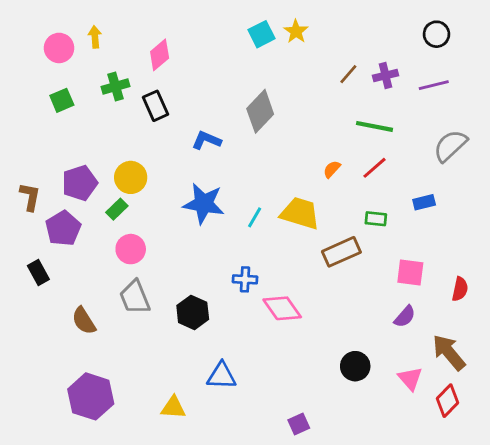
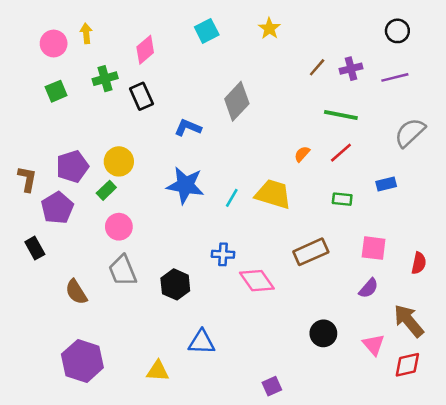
cyan square: (262, 34) -> (207, 31), moved
brown rectangle: (341, 252) -> (311, 252), moved
red diamond: (448, 401) -> (407, 365), turned 32

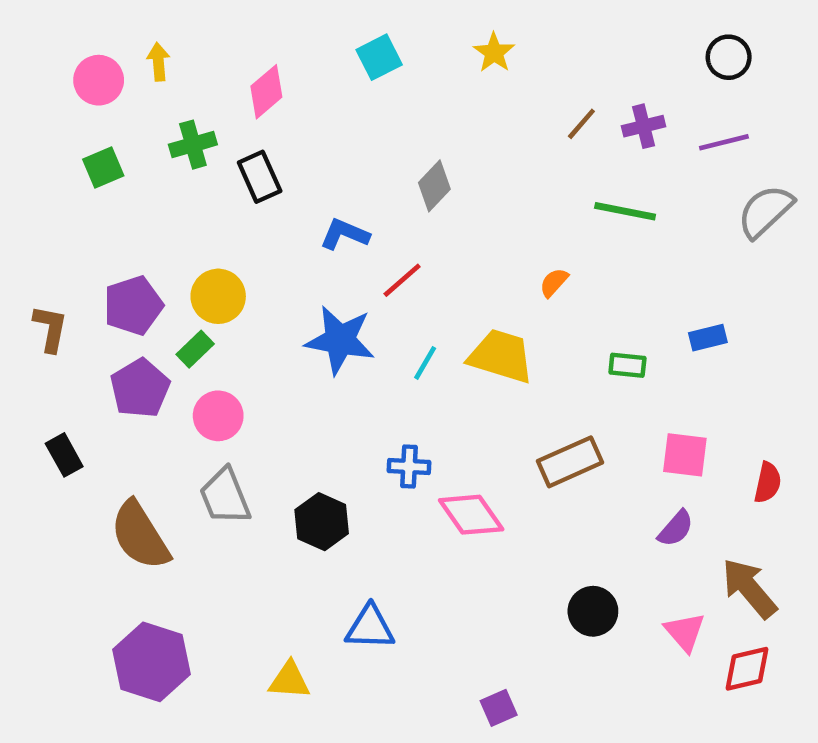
gray diamond: (237, 101) -> (434, 186), size x0.7
gray semicircle: (410, 133) -> (765, 211), moved
red line: (341, 153) -> (402, 280), moved
purple pentagon: (57, 208) -> (140, 388), moved
brown semicircle: (76, 292) -> (140, 535), size x1.5

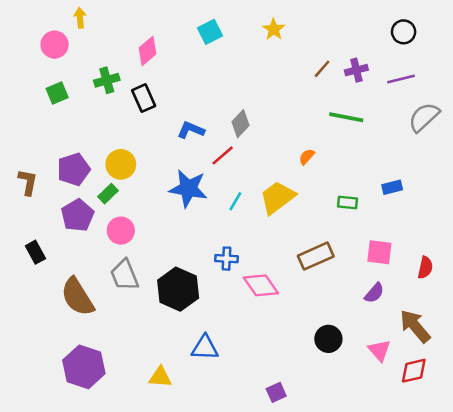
yellow arrow: (158, 62) -> (80, 18), moved
gray diamond: (434, 186) -> (241, 124), moved
yellow trapezoid: (501, 356) -> (277, 197), turned -54
black hexagon: (322, 522) -> (178, 289), size x1.4

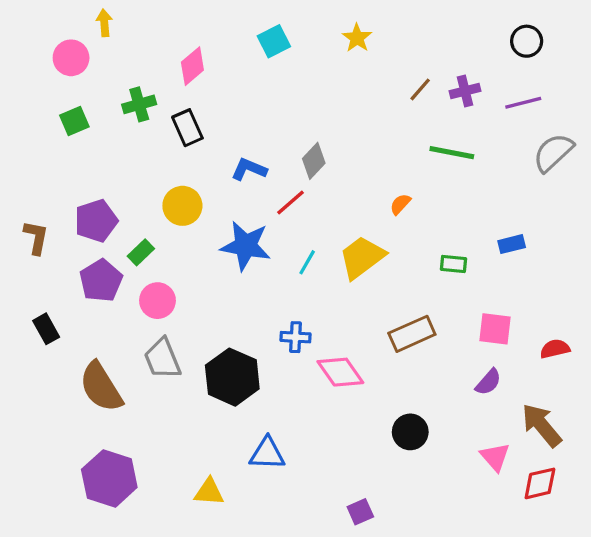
yellow circle: (121, 164) -> (182, 206), moved
red semicircle: (425, 268) -> (555, 349), turned -115
black circle: (328, 339) -> (410, 432), moved

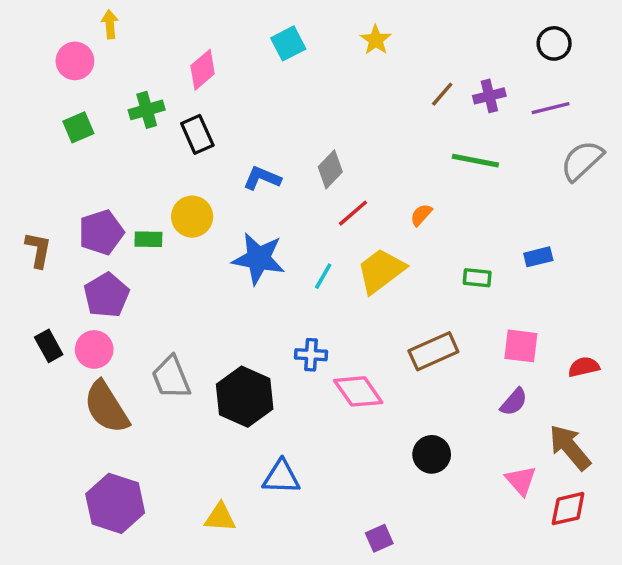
red line: (291, 202) -> (353, 213), moved
green rectangle: (141, 252) -> (148, 239), moved, turned 45
pink circle: (157, 301) -> (94, 349), moved

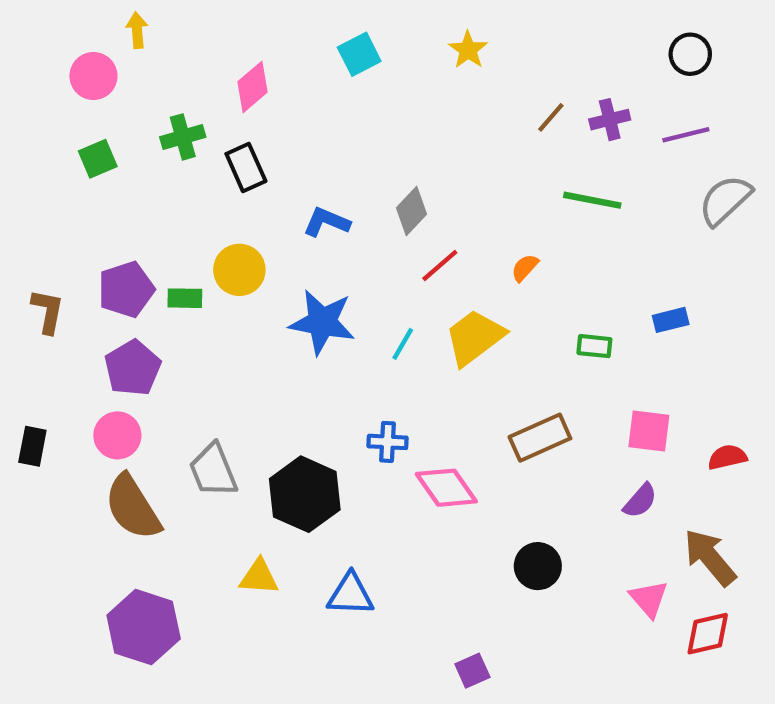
black rectangle: (49, 346) -> (32, 446), moved, turned 40
yellow triangle: (220, 517) -> (259, 577), moved

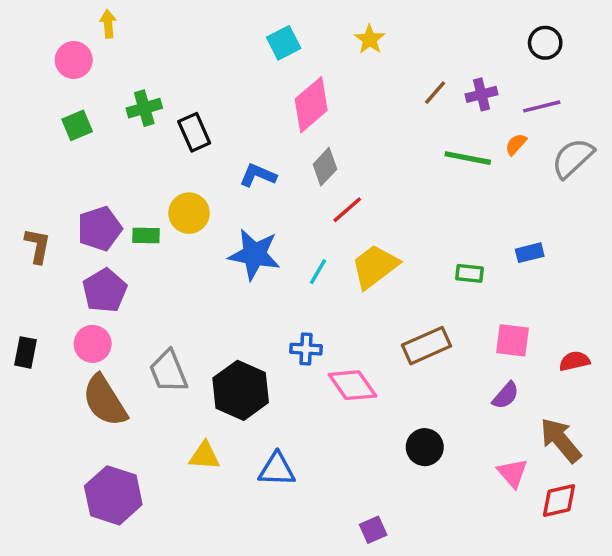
pink diamond: (252, 87) -> (311, 105), moved, size x1.4
orange semicircle: (525, 268) -> (516, 144), moved

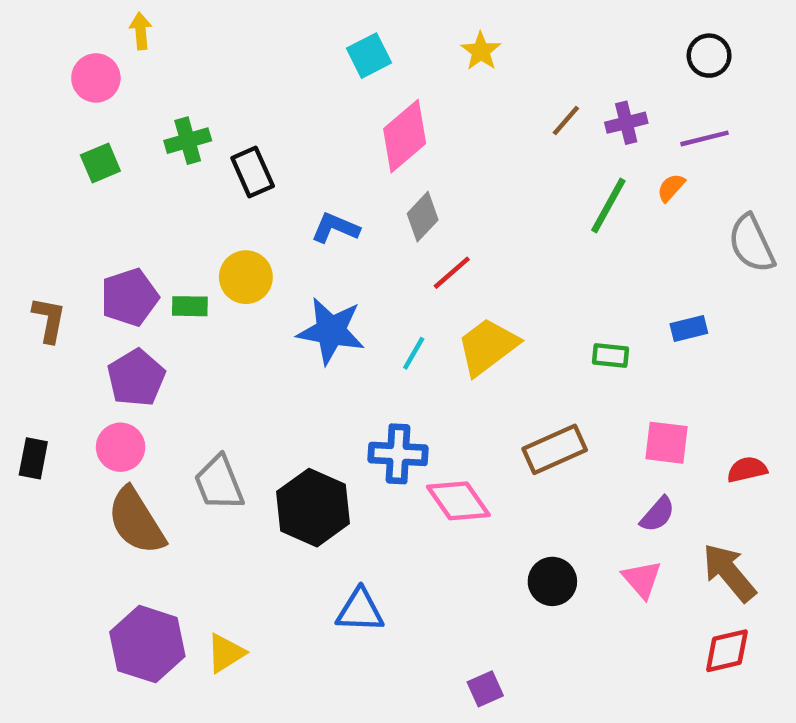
green line: (468, 158) -> (608, 206), turned -72
gray semicircle: (573, 158) -> (752, 244), moved, turned -72
blue cross: (306, 349) -> (398, 454), size x1.4
yellow triangle: (204, 456) -> (226, 653), moved, turned -36
pink triangle: (512, 473) -> (642, 579), moved

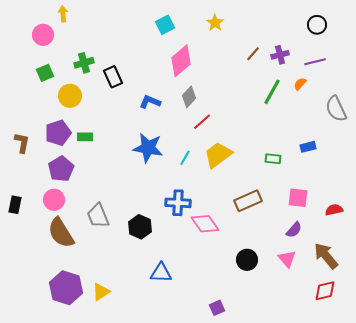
yellow circle: (246, 277) -> (70, 96), moved
black hexagon: (313, 508) -> (140, 227), size x0.7

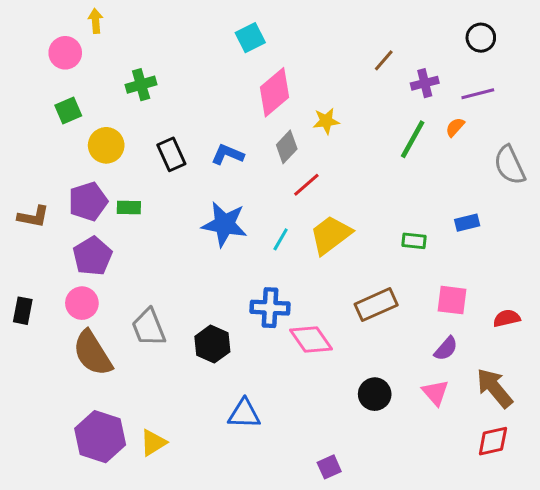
yellow star: (215, 23) -> (326, 121), moved, turned 30
brown line: (253, 54) -> (384, 60), moved
green cross: (84, 63) -> (141, 85), moved
black rectangle: (113, 77) -> (171, 154), moved
brown L-shape: (22, 143) -> (33, 217), turned 90

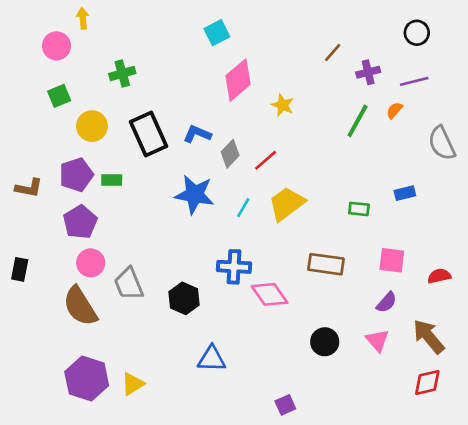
yellow star: (326, 121) -> (283, 105), turned 30
gray diamond: (287, 147) -> (230, 154), moved
black rectangle: (171, 154) -> (149, 134), size x1.5
pink circle: (82, 303) -> (91, 263), moved
brown rectangle: (376, 305) -> (326, 264), turned 32

